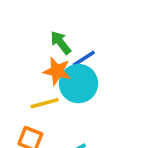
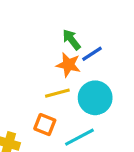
cyan circle: (78, 84) -> (95, 98), moved

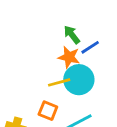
cyan circle: (95, 98) -> (79, 80), moved

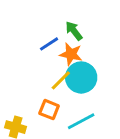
blue line: (90, 47) -> (49, 44), moved
yellow line: (59, 82) -> (61, 80), turned -30

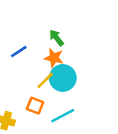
blue line: (49, 44) -> (19, 52), moved

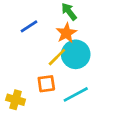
orange star: (54, 58) -> (66, 33), turned 30
orange square: (35, 106) -> (46, 84), turned -30

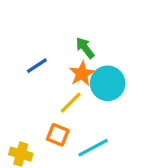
cyan circle: (76, 54) -> (108, 83), moved
orange square: (46, 84) -> (58, 135), turned 30

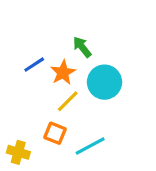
orange star: (82, 74) -> (63, 73), moved

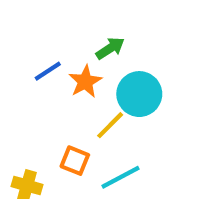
green arrow: (82, 47) -> (110, 48), turned 95
yellow line: (68, 101) -> (110, 125), moved

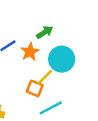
orange square: (75, 161) -> (35, 88), moved

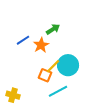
cyan circle: (62, 59) -> (68, 65), moved

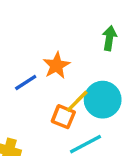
green arrow: (53, 29) -> (109, 38), moved, turned -48
blue line: (23, 40) -> (26, 83), moved

